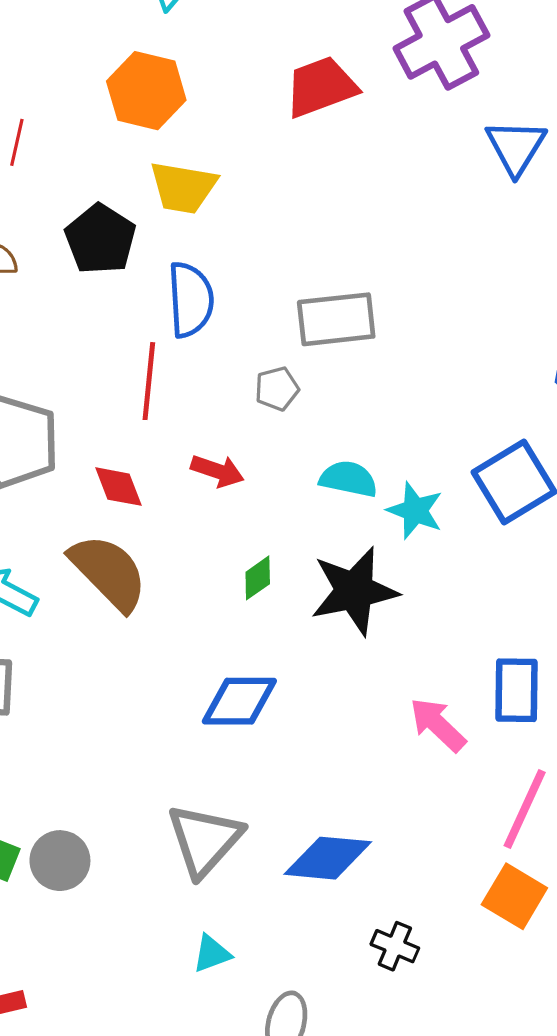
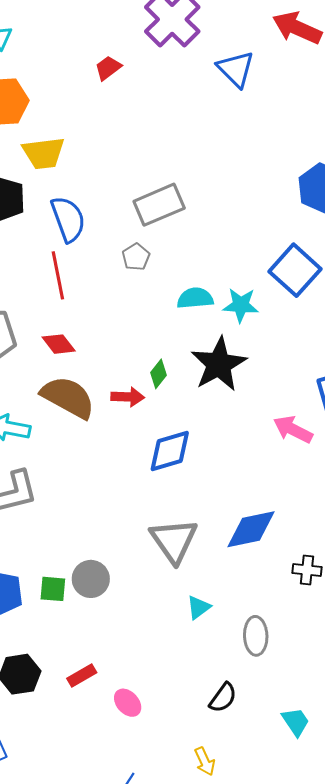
red trapezoid: (321, 87) -> (108, 68), size x0.6
red arrow: (217, 471) -> (128, 397), moved

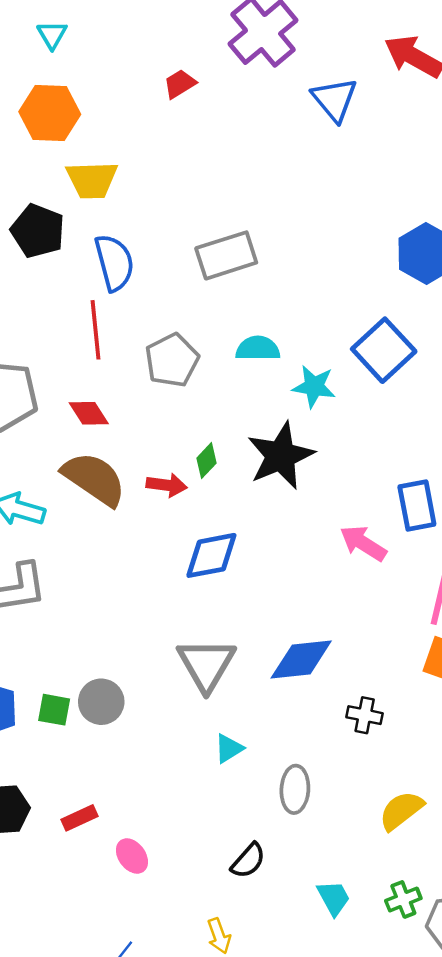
gray pentagon: (136, 257) -> (172, 360), moved, size x1.6
cyan semicircle: (195, 298) -> (258, 349), moved

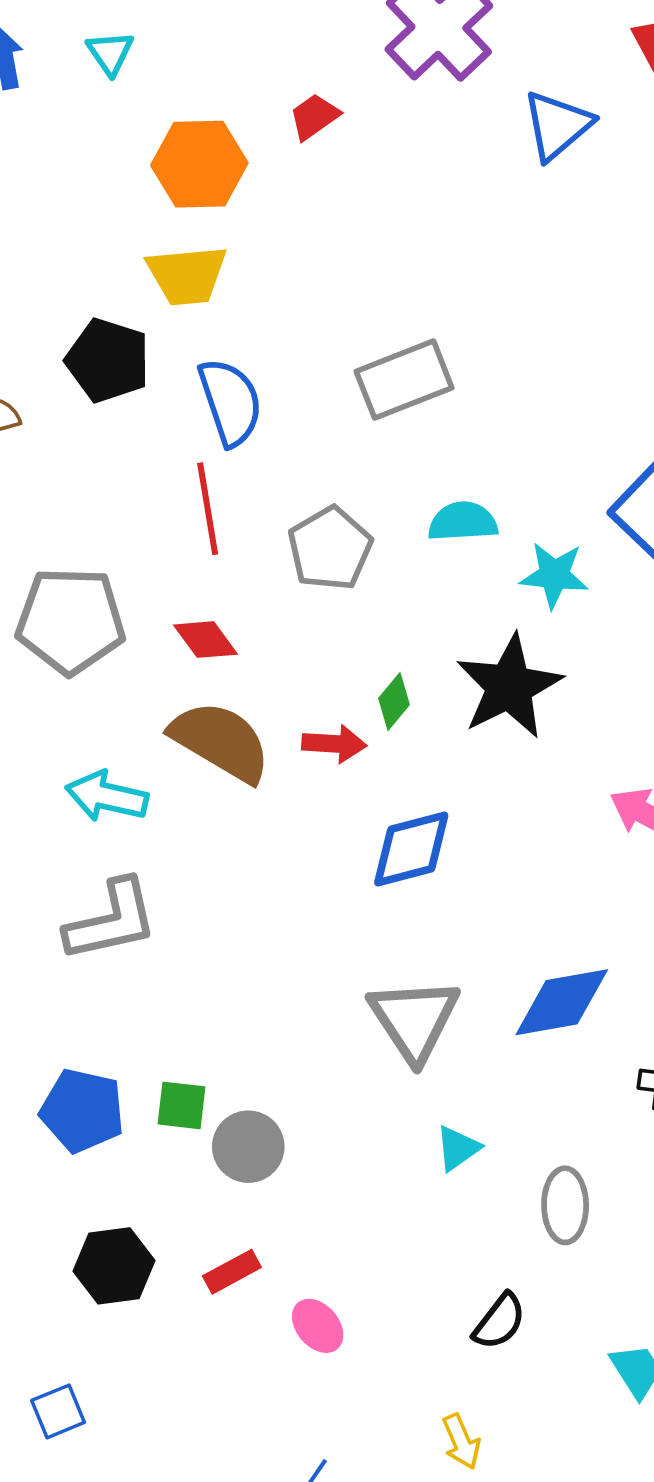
blue triangle: (335, 99) -> (557, 125), turned 33
orange hexagon: (50, 113) -> (199, 164), moved
gray circle: (101, 702) -> (248, 1147), moved

